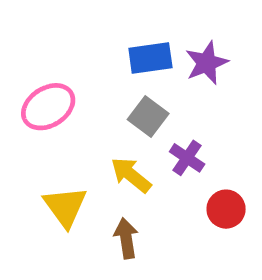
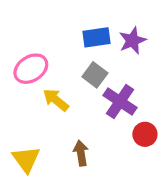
purple cross: (187, 158) -> (120, 101), size x1.5
yellow arrow: (131, 175) -> (56, 100), moved
yellow triangle: (65, 207) -> (26, 159), moved

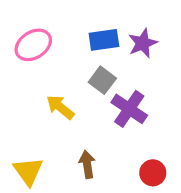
pink ellipse: (31, 69) -> (33, 45), moved
red circle: (145, 134) -> (153, 173), moved

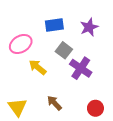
blue rectangle: (104, 40) -> (54, 25), moved
pink ellipse: (33, 45) -> (21, 44), moved
brown arrow: (87, 164) -> (54, 103), turned -35

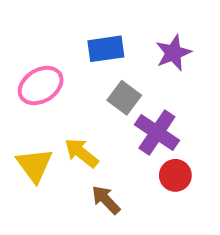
yellow arrow: (38, 67) -> (81, 153), moved
yellow triangle: (18, 107) -> (34, 165), moved
red circle: (95, 108) -> (175, 175), moved

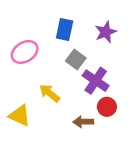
blue rectangle: (106, 49) -> (65, 30), turned -70
yellow triangle: (34, 165) -> (20, 116), moved, turned -30
brown arrow: (106, 200) -> (83, 122), moved, turned -48

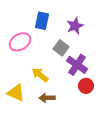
blue rectangle: (65, 30) -> (42, 21), moved
purple star: (106, 32) -> (75, 26), moved
brown arrow: (83, 122) -> (47, 98), moved

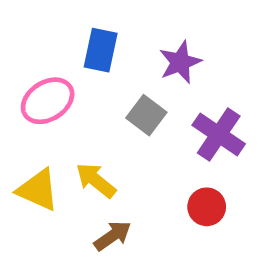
purple cross: (77, 65) -> (219, 134), moved
yellow triangle: (16, 93) -> (38, 190), moved
brown arrow: (47, 98) -> (113, 236), turned 147

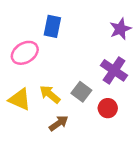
purple star: (180, 62) -> (120, 29), moved
gray square: (146, 115) -> (81, 92), moved

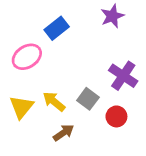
blue rectangle: (52, 26) -> (57, 28), turned 40
purple star: (120, 29) -> (112, 16), moved
yellow triangle: (20, 99) -> (21, 107), turned 45

